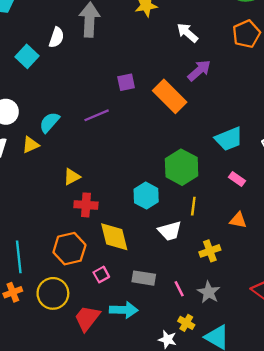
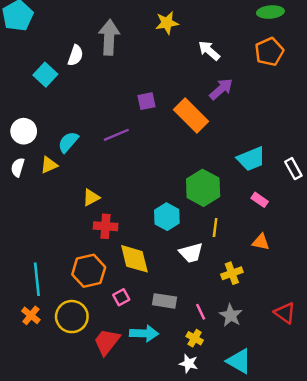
orange cross: (13, 292) -> (31, 315), turned -30
yellow cross: (186, 323) -> (195, 338), moved

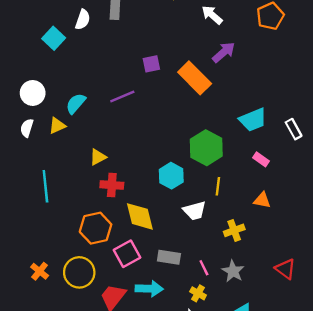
cyan line: (37, 279) -> (45, 186), moved
pink square: (121, 297) -> (127, 254), size x1.6

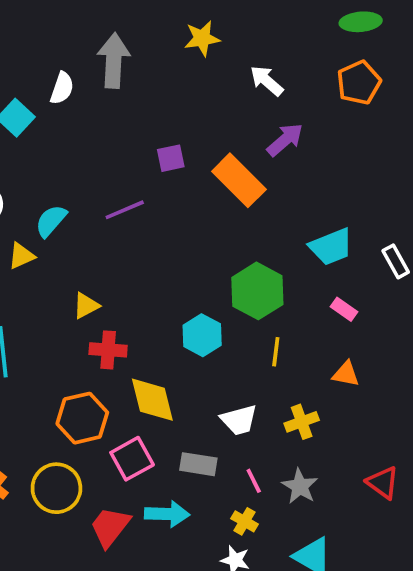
white trapezoid: (195, 211) -> (239, 420), moved

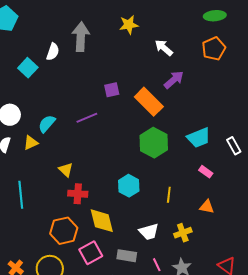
green hexagon: (257, 291) -> (154, 143), moved
yellow triangle: (86, 306) -> (66, 170), turned -49

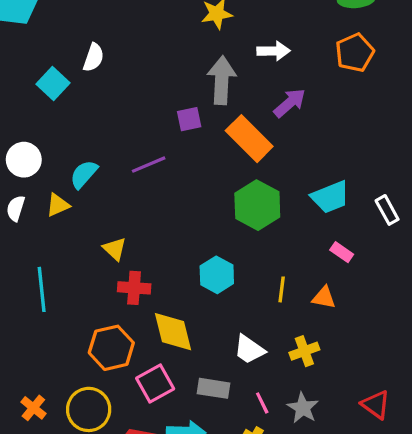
gray arrow: (81, 37) -> (222, 80), moved
white arrow: (164, 48) -> (274, 51), turned 138
orange triangle: (207, 207) -> (324, 298), moved
white trapezoid: (149, 232) -> (249, 349), turned 50

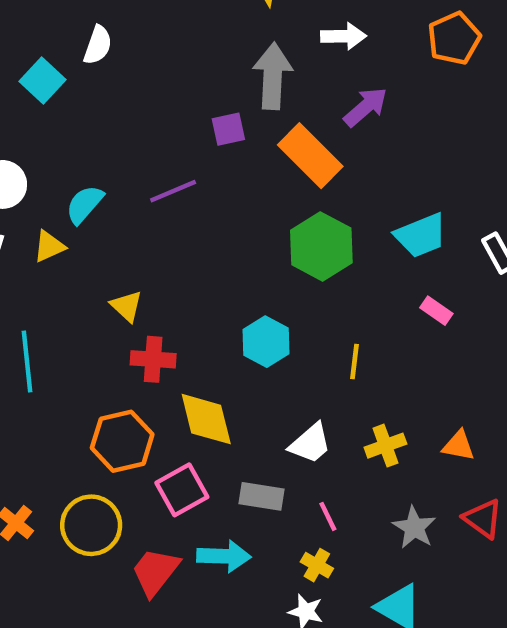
orange triangle: (324, 298) -> (459, 446), moved
white trapezoid: (249, 349) -> (310, 443), turned -76
gray star: (303, 408) -> (414, 527), moved

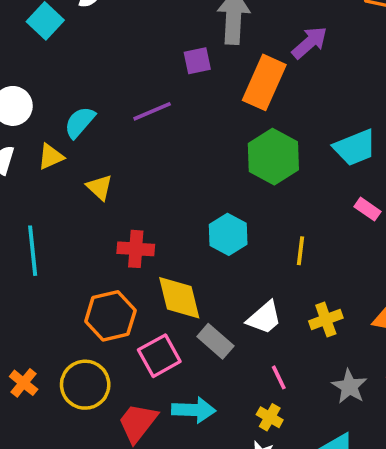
orange rectangle: (310, 156) -> (264, 82), turned 69
yellow triangle: (127, 306) -> (100, 187), moved
gray rectangle: (262, 496) -> (215, 341), moved, turned 32

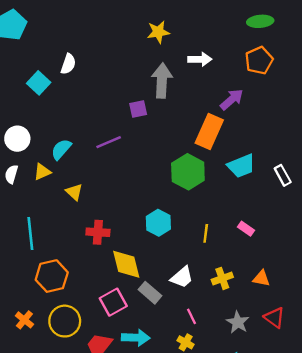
purple arrow: (310, 43) -> (232, 100), moved
orange rectangle: (264, 82) -> (209, 132), moved
pink rectangle: (367, 209) -> (246, 229), moved
orange hexagon: (110, 316) -> (52, 276), moved

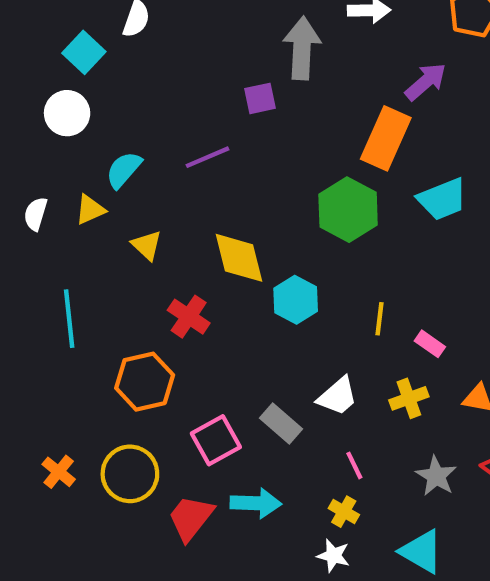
white circle: (17, 139) -> (67, 113), moved
pink rectangle: (246, 229) -> (430, 344), moved
red cross: (98, 232) -> (189, 317), turned 30
yellow diamond: (126, 264) -> (239, 258), moved
orange hexagon: (52, 276) -> (145, 382), moved

